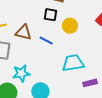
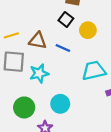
black square: (50, 15) -> (66, 19), turned 32
cyan star: (21, 73) -> (39, 73), moved

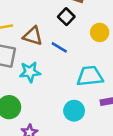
yellow circle: (88, 30) -> (100, 32), moved
cyan circle: (60, 104) -> (74, 111), moved

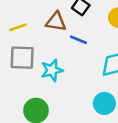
brown triangle: (33, 36) -> (56, 22), moved

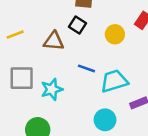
yellow line: (18, 27) -> (15, 35), moved
blue line: (78, 40) -> (86, 68), moved

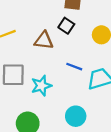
cyan circle: (105, 120) -> (76, 116), moved

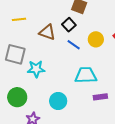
blue line: (74, 67) -> (74, 45), moved

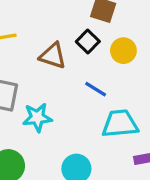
yellow circle: (96, 39) -> (123, 51), moved
blue line: (74, 45) -> (96, 89), moved

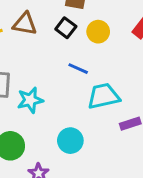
brown triangle: (53, 56) -> (25, 24), moved

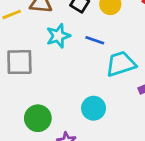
cyan star: (30, 100) -> (58, 36), moved

